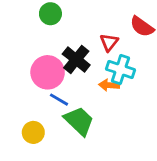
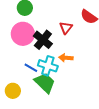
cyan cross: (121, 69) -> (48, 66), moved
pink circle: (48, 72) -> (23, 34), moved

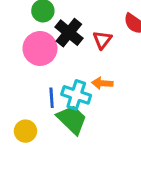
black cross: (43, 40) -> (69, 33), moved
blue line: (31, 68) -> (52, 98), turned 56

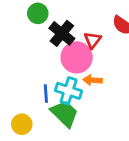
pink circle: (40, 48) -> (77, 57), moved

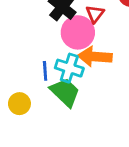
orange arrow: (93, 80) -> (95, 57), size x1.6

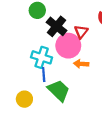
orange arrow: (95, 57) -> (81, 64), size x0.6
cyan cross: (69, 68) -> (42, 57), moved

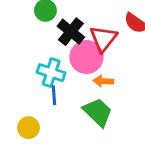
red triangle: (81, 32) -> (103, 39), size x1.5
green trapezoid: (59, 91) -> (98, 112), moved

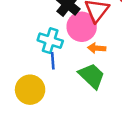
yellow circle: (29, 128) -> (30, 90), size x1.5

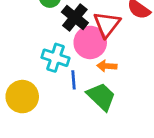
blue line: (53, 61) -> (74, 80), moved
yellow circle: (30, 90) -> (22, 97), moved

